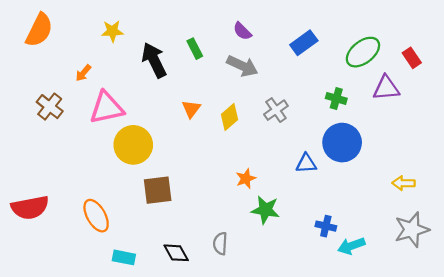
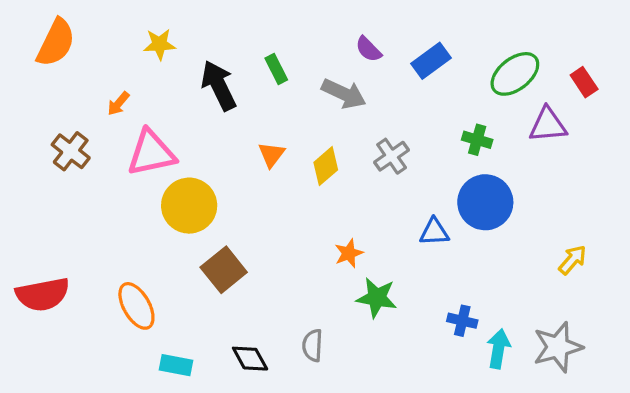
purple semicircle: (242, 31) -> (368, 49), moved
yellow arrow: (404, 183) -> (573, 260), turned 130
brown square: (158, 190) -> (224, 270), turned -32
gray star: (412, 230) -> (558, 347), moved
cyan arrow: (351, 246) -> (498, 349), turned 120

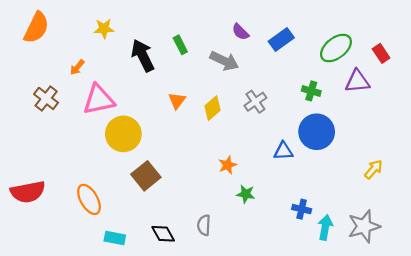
green star: (377, 298) -> (246, 194), size x0.7

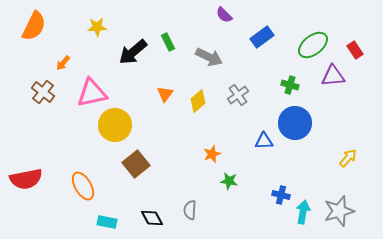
purple semicircle: (240, 32) -> (224, 15), moved
black arrow: (143, 56) -> (133, 52), turned -104
orange arrow: (77, 67) -> (63, 63), moved

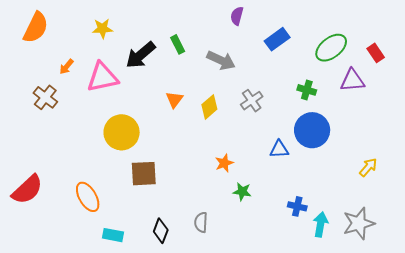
purple semicircle: (224, 15) -> (237, 16), turned 60
pink triangle: (92, 93) -> (102, 77), moved
brown square: (136, 164) -> (144, 174), turned 36
red semicircle: (26, 179) -> (27, 189), turned -32
black diamond: (152, 218) -> (161, 231), turned 50

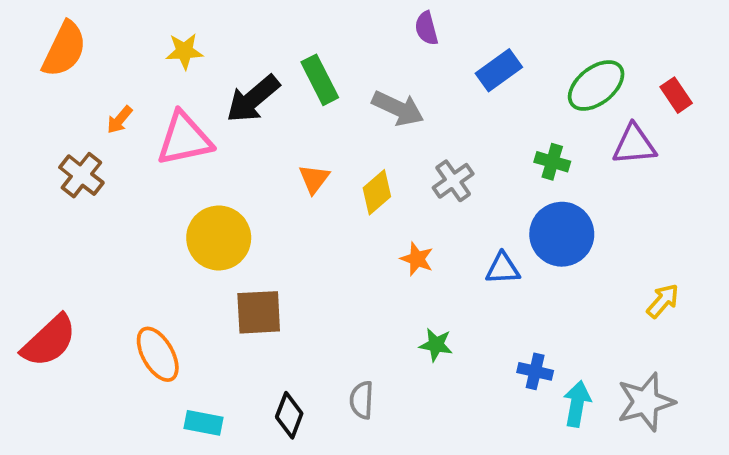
purple semicircle: (237, 16) -> (426, 28), turned -30
green rectangle: (178, 44) -> (320, 80), size x1.4
orange star: (224, 163) -> (417, 259), moved, turned -30

